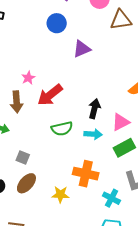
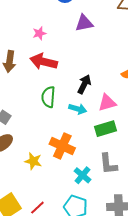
pink star: (28, 78) -> (39, 33), moved
red arrow: (50, 95) -> (44, 62), turned 40
green semicircle: (62, 129) -> (48, 97), turned 95

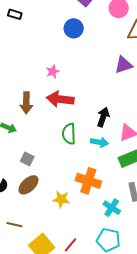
purple triangle: (84, 23) -> (124, 65), moved

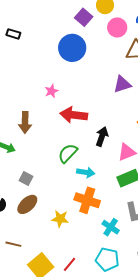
blue circle: (74, 28) -> (72, 48), size x1.4
red arrow: (60, 99) -> (74, 115), moved
green semicircle: (69, 134) -> (68, 153), turned 45
cyan arrow: (99, 142) -> (86, 172), moved

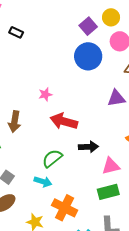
blue circle: (72, 48) -> (88, 56), moved
black arrow: (102, 136) -> (88, 147), turned 60
cyan arrow: (86, 172) -> (43, 182), moved

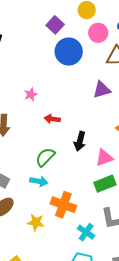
purple square: (88, 26) -> (55, 25), moved
red arrow: (64, 121) -> (52, 119), size x0.6
black arrow: (88, 147) -> (80, 141), turned 114

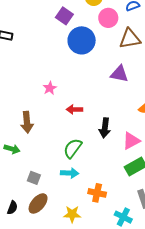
purple triangle: (102, 90) -> (119, 74), turned 36
orange cross: (63, 205) -> (97, 193), size x0.7

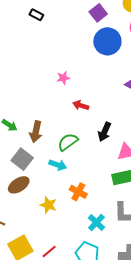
brown arrow: (27, 122) -> (36, 132), moved
gray square: (34, 178) -> (22, 159), size x1.5

